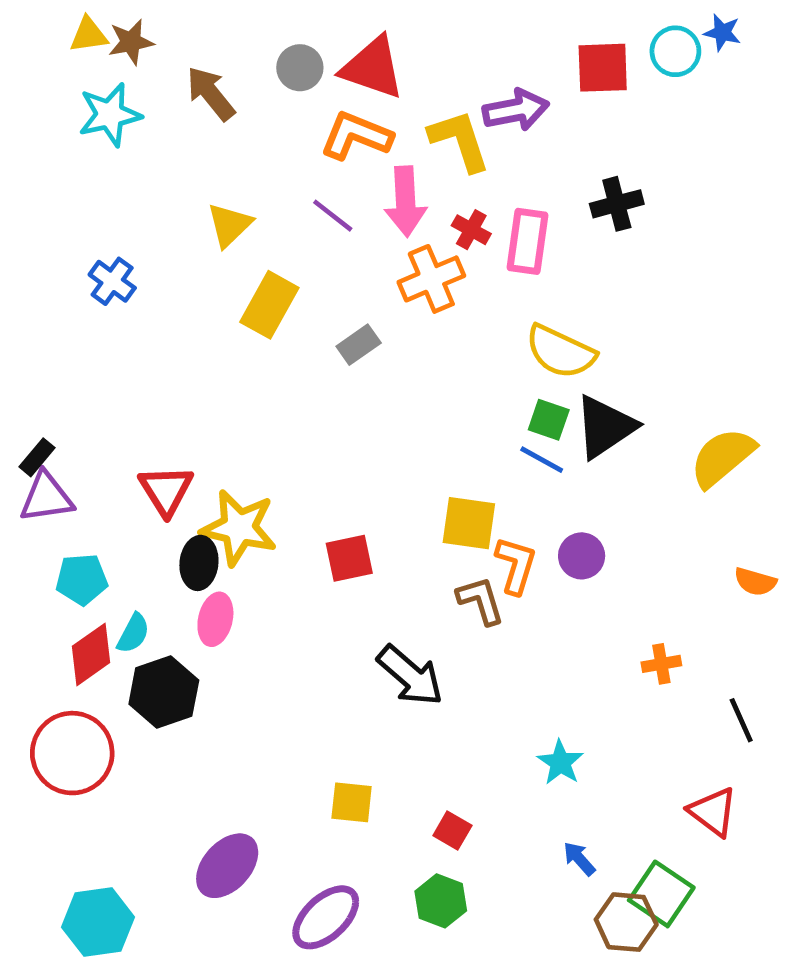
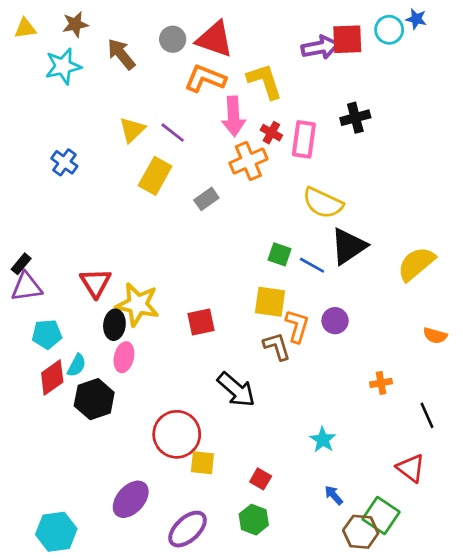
yellow triangle: (89, 35) -> (25, 28), moved
purple arrow: (516, 110) -> (320, 47), moved
purple line: (333, 216) -> (173, 133), moved
green square: (549, 420) -> (280, 254), moved
red circle: (72, 753) -> (177, 434), moved

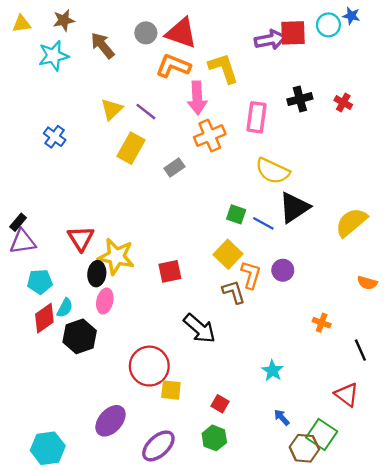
red cross: (271, 133) -> (343, 102), moved
yellow square: (270, 302) -> (228, 254), turned 36
orange cross: (381, 383) -> (322, 323), turned 30

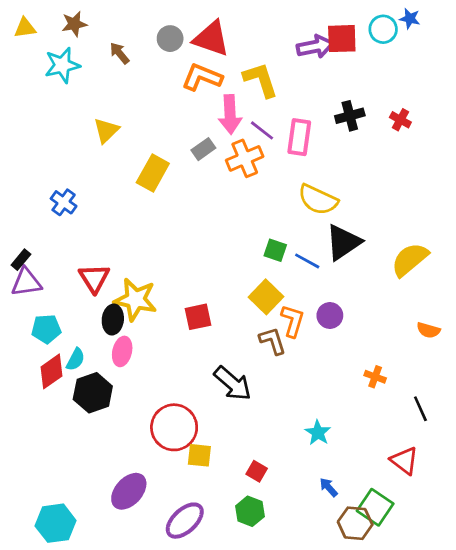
brown arrow: (103, 45) -> (119, 53), size x0.7
yellow triangle: (112, 109) -> (106, 130), moved
purple line: (146, 112) -> (262, 130), moved
blue cross: (55, 137) -> (64, 202), moved
gray rectangle: (174, 168) -> (203, 149), moved

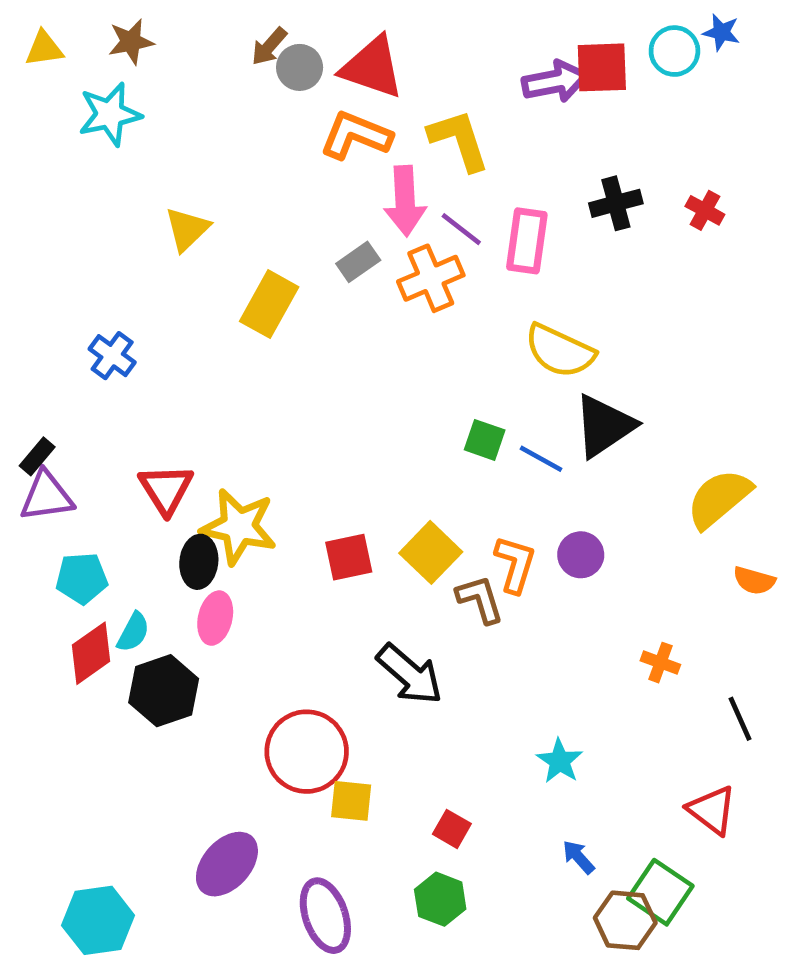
brown arrow: (119, 53) -> (269, 46), moved, turned -100
yellow semicircle: (410, 260) -> (719, 499), moved
yellow square: (266, 297) -> (431, 552), moved
purple ellipse: (185, 521) -> (325, 916), turned -66

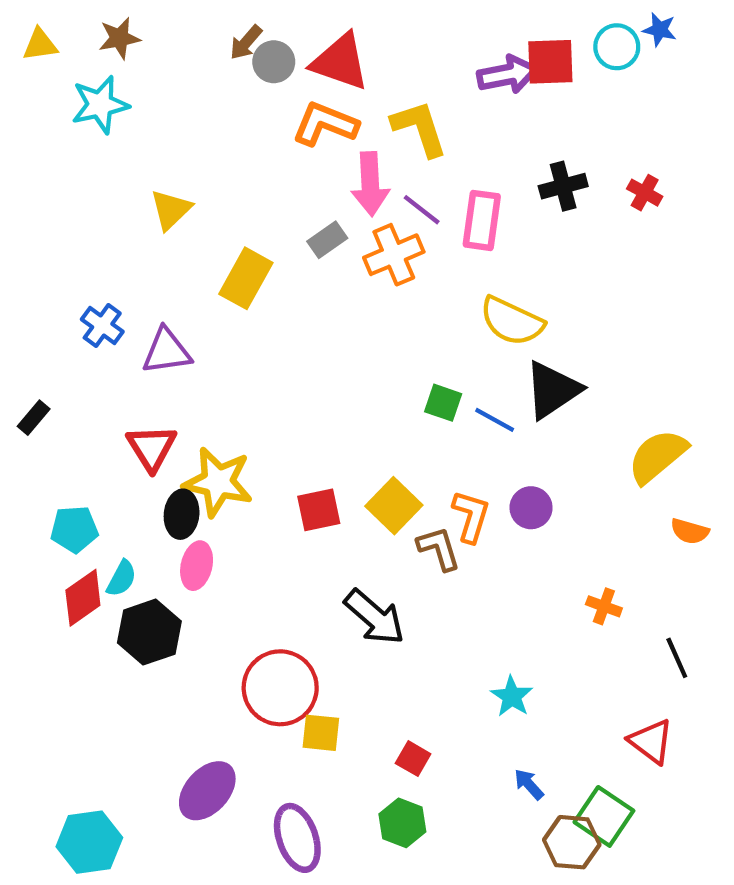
purple triangle: (47, 496) -> (167, 351), moved

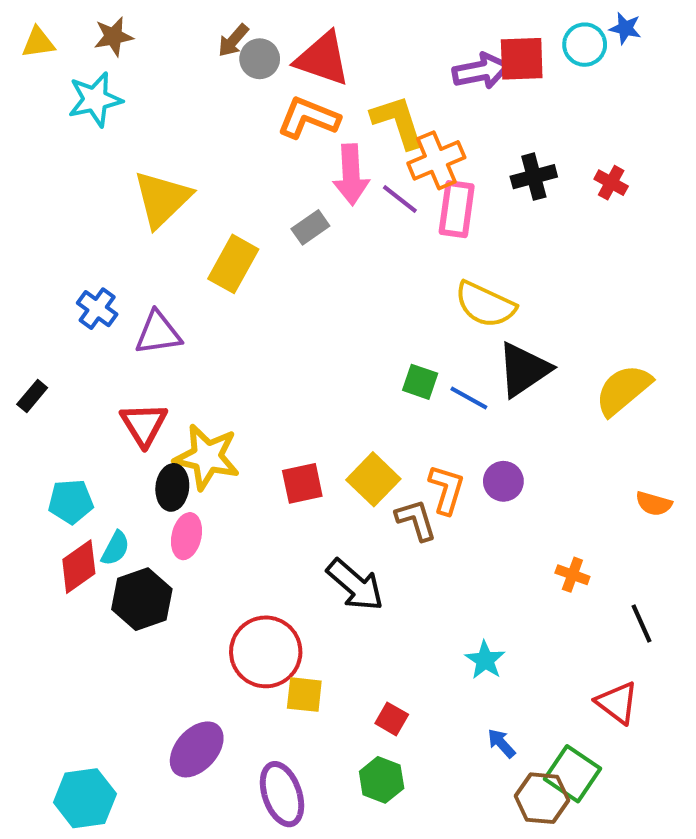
yellow triangle: (171, 210) -> (162, 199), size x1.5
orange cross: (394, 255) -> (436, 160), moved
yellow semicircle: (658, 456) -> (623, 390), moved

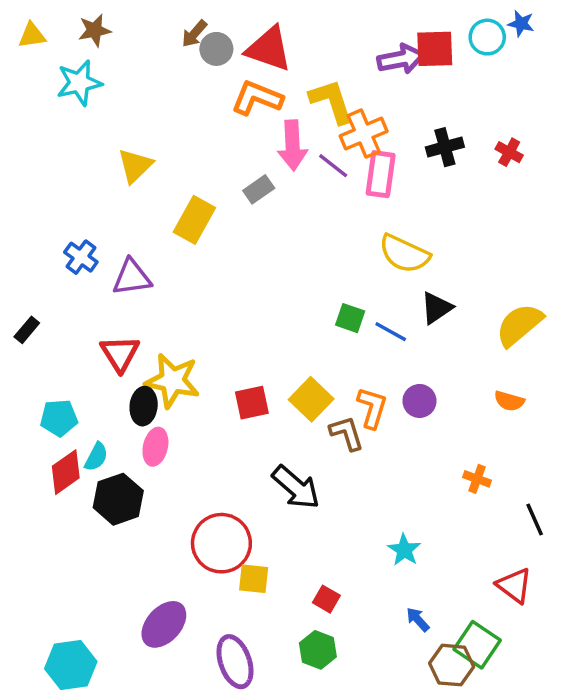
yellow triangle: (162, 199) -> (135, 166), size x0.7
black triangle: (524, 370) -> (436, 308), size x0.7
orange semicircle: (654, 504) -> (509, 401), moved

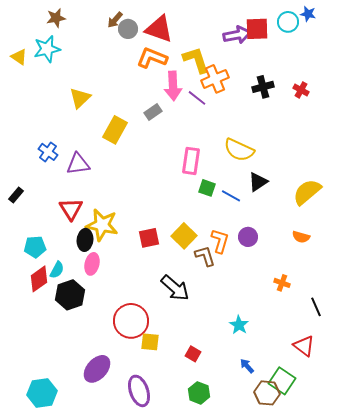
yellow triangle: (32, 35) -> (19, 57), moved, turned 42
pink rectangle: (381, 174) -> (191, 161), moved
green hexagon: (318, 650) -> (199, 393), moved

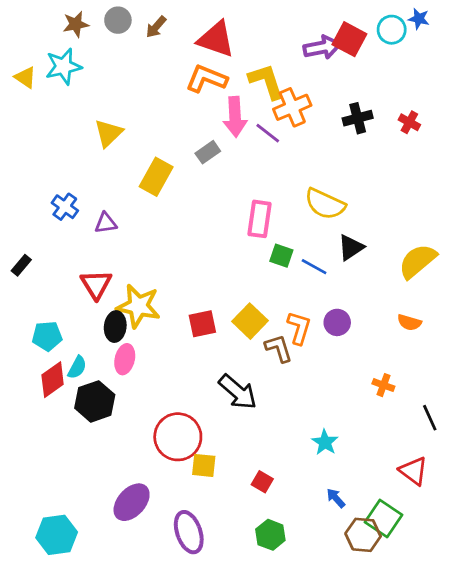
gray circle: (128, 29) -> (118, 20), moved
red square: (257, 29) -> (349, 39), turned 30
purple triangle: (78, 164) -> (106, 223), size x0.7

